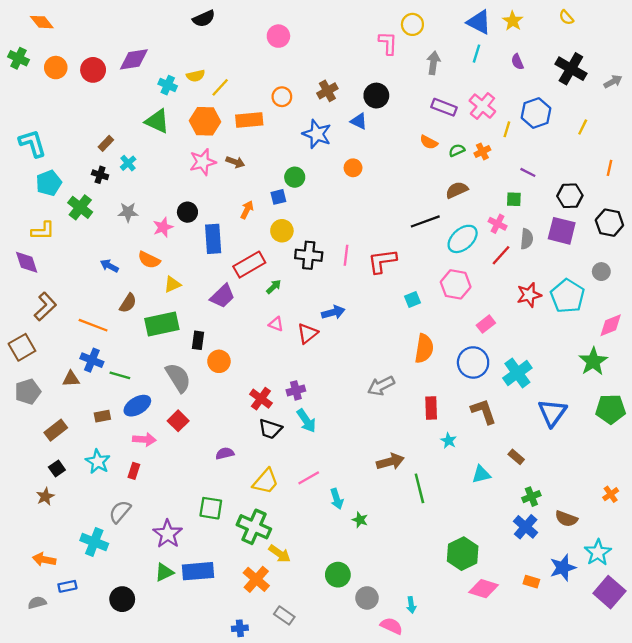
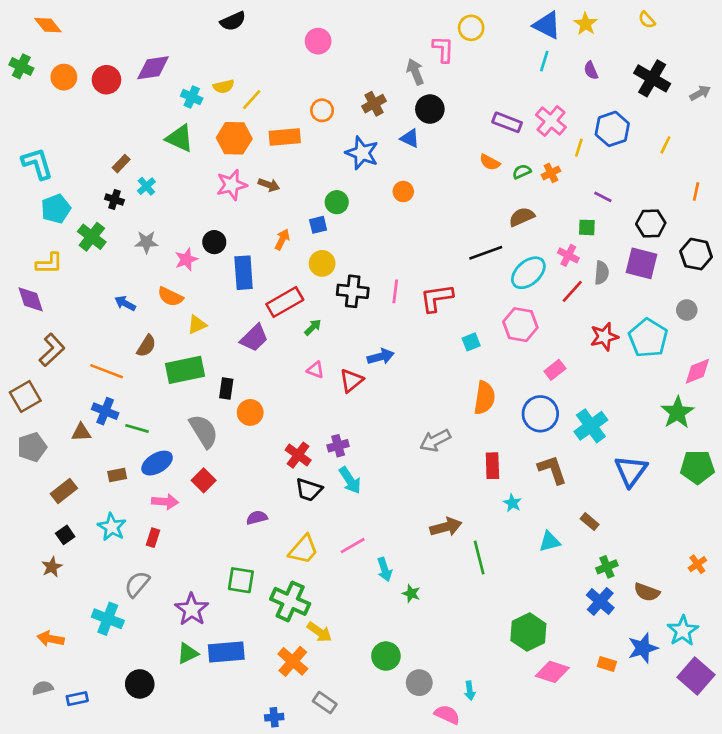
gray arrow: (433, 63) -> (415, 72), moved, turned -30
blue rectangle: (67, 586) -> (77, 699), moved

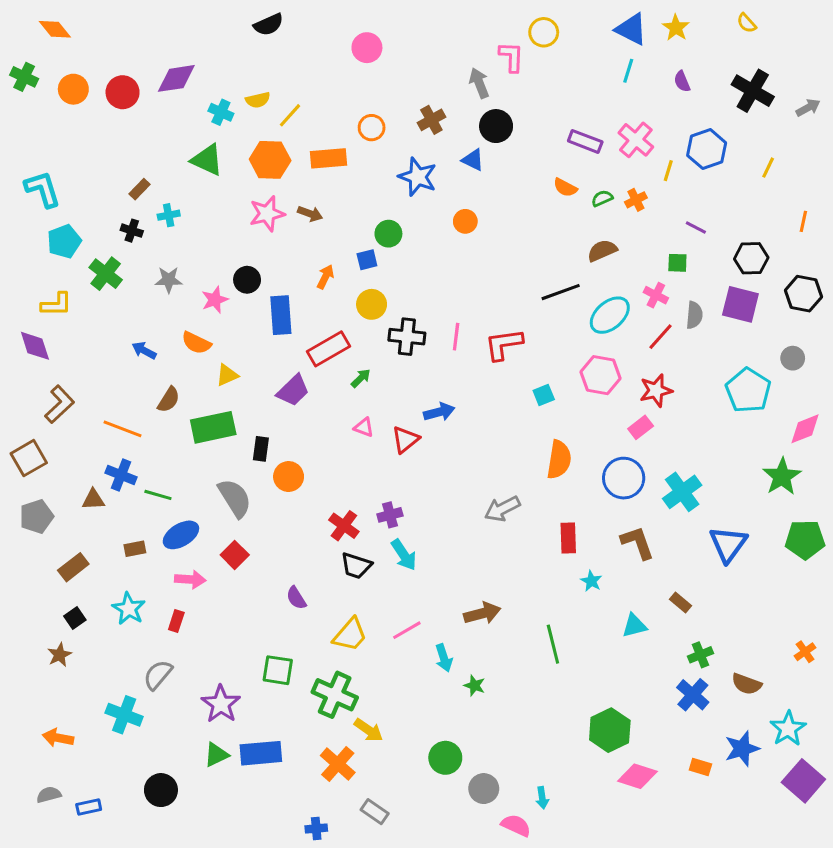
cyan cross: (146, 186) -> (169, 215), turned 30
red star: (604, 337) -> (656, 390), moved
purple semicircle: (257, 518) -> (296, 598), turned -108
brown arrow: (446, 527) -> (482, 613), moved

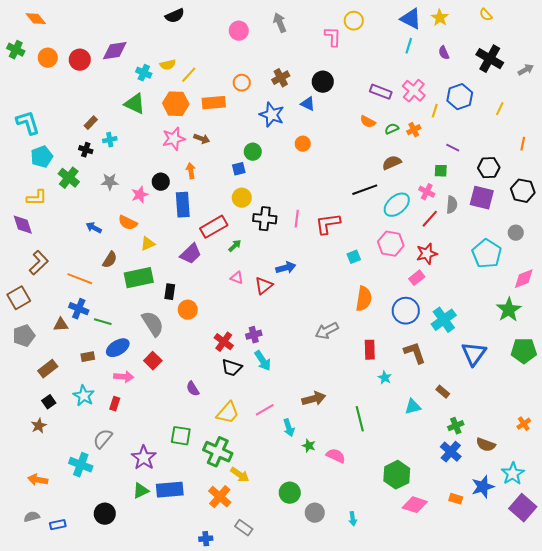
gray arrow: (479, 83) -> (280, 23), moved
orange arrow: (325, 277) -> (191, 171), moved, turned -35
pink semicircle: (516, 825) -> (336, 456), moved

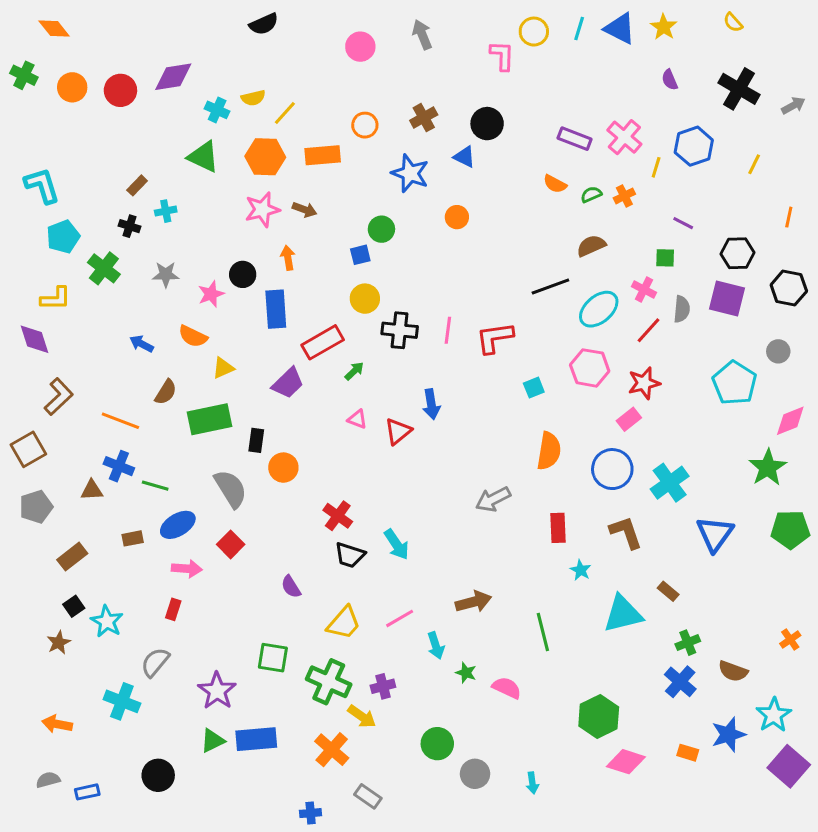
cyan line: (409, 46) -> (579, 29), moved
blue arrow: (286, 268) -> (431, 404), turned 96
purple cross: (254, 335) -> (383, 686), moved
cyan star: (84, 396) -> (107, 621), moved
cyan triangle: (413, 407) -> (623, 614), size x1.6

